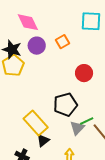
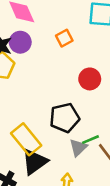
purple circle: (37, 46) -> (20, 42), moved
black triangle: (43, 140) -> (34, 162), size x1.6

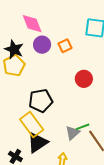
purple circle: (20, 42) -> (42, 45), moved
black pentagon: (65, 118) -> (41, 101), moved

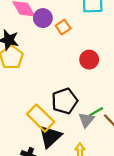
purple circle: (42, 45) -> (43, 18), moved
black pentagon: (41, 101) -> (65, 101), moved

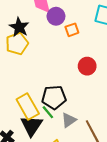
green line: (96, 112) -> (48, 112), moved, turned 64
black triangle: (50, 137) -> (32, 126), turned -30

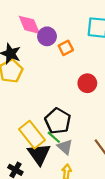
black pentagon: (54, 97) -> (58, 121), turned -30
gray triangle: (69, 120) -> (65, 147), moved, turned -35

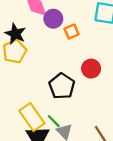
black pentagon: (58, 121) -> (62, 86), moved

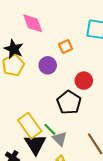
purple circle: (53, 19) -> (48, 65), moved
black pentagon: (62, 86) -> (69, 102), moved

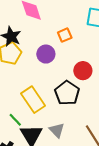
yellow rectangle: (30, 126) -> (33, 100), moved
green line: (50, 129) -> (15, 120), moved

